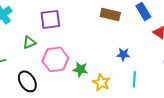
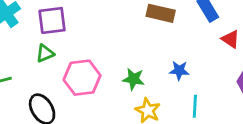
purple square: (50, 19) -> (52, 20), moved
green star: (80, 69) -> (133, 79), moved

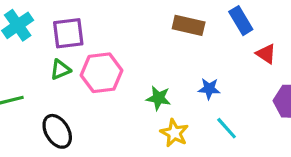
pink hexagon: (82, 78) -> (102, 73), moved
cyan line: (195, 106) -> (227, 128), turned -45

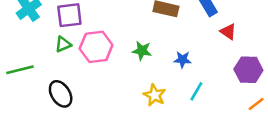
green star: (158, 98) -> (142, 51), moved
cyan line: (227, 128) -> (196, 91), turned 72

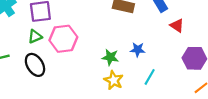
green star: (142, 51) -> (110, 57), moved
black ellipse: (61, 94) -> (35, 65), moved

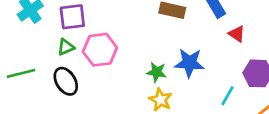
blue star: (138, 50) -> (189, 63), size x1.6
cyan line: (150, 77) -> (228, 96), moved

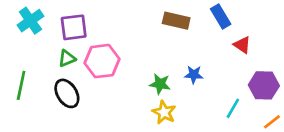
blue star: (189, 63) -> (194, 75), size x0.6
green line: (21, 73) -> (21, 85), turned -64

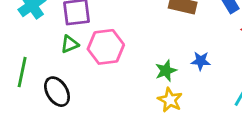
green star: (160, 84) -> (166, 71), turned -30
black ellipse: (67, 93) -> (57, 92), moved

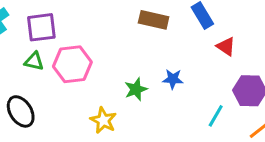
green triangle: (70, 44) -> (34, 61), turned 36
yellow star: (170, 100) -> (103, 120), moved

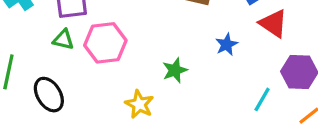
red triangle: (226, 46) -> (273, 23), size x1.4
blue star: (173, 79) -> (227, 44), moved, turned -30

